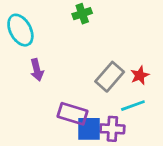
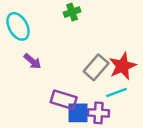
purple arrow: (37, 70) -> (32, 61), turned -36
red star: (140, 75) -> (123, 66), size x1.6

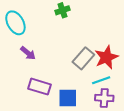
purple rectangle: (64, 100) -> (40, 87), moved
purple cross: (98, 113) -> (104, 98), moved

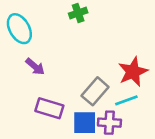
gray rectangle: (83, 58) -> (95, 91), moved
purple cross: (104, 98) -> (109, 123), moved

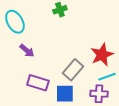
cyan line: (126, 100) -> (107, 77), moved
purple cross: (109, 123) -> (99, 94), moved

